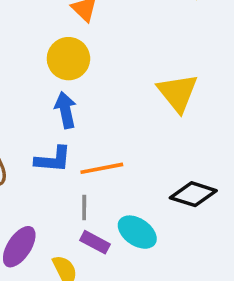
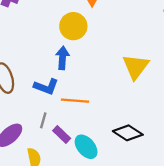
gray line: (84, 207) -> (43, 120), moved
purple rectangle: (95, 242) -> (62, 134), moved

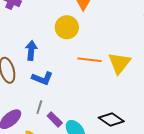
blue arrow: (62, 58) -> (31, 50), moved
orange line: (75, 101) -> (89, 60), moved

